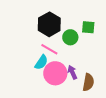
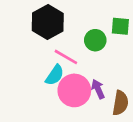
black hexagon: (49, 24) -> (48, 22), moved

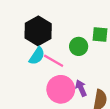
cyan semicircle: (55, 75) -> (37, 56), moved

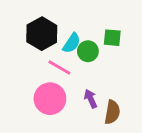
cyan semicircle: (37, 56) -> (72, 43), moved
pink circle: (61, 89) -> (50, 99), moved

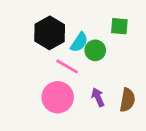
green square: (112, 38) -> (119, 26), moved
brown semicircle: (112, 112) -> (127, 100), moved

